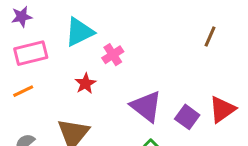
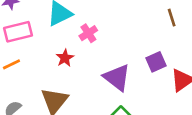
brown line: (210, 36) -> (172, 18), turned -42
purple square: (187, 117) -> (156, 62), moved, turned 30

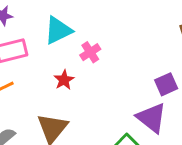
purple triangle: (117, 77) -> (152, 118), moved

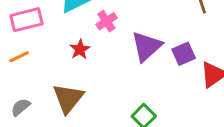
purple triangle: (152, 118) -> (147, 46), moved, turned 40

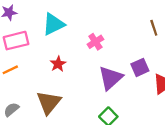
pink cross: (107, 21) -> (95, 42), moved
purple triangle: (147, 46) -> (111, 78), moved

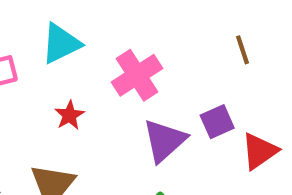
pink cross: (95, 42) -> (137, 75), size x1.6

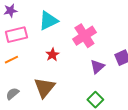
purple triangle: (164, 141) -> (97, 67), size x0.7

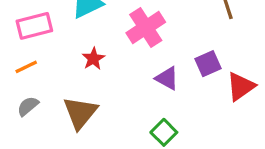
purple triangle: (97, 67) -> (167, 78), turned -49
gray semicircle: (12, 94) -> (28, 106), moved

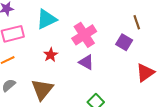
purple square: (208, 64) -> (124, 42), moved, turned -35
purple triangle: (167, 78) -> (86, 62), moved

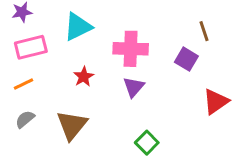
pink cross: (84, 35) -> (131, 49), turned 35
purple triangle: (86, 62) -> (134, 87), turned 42

